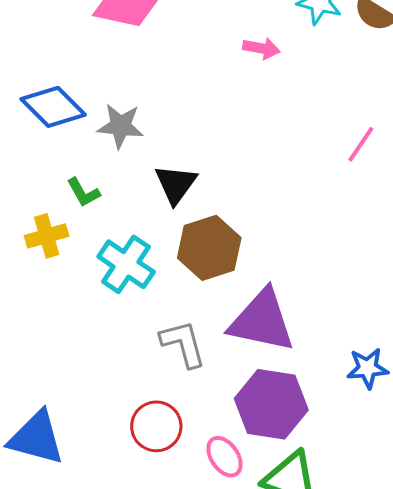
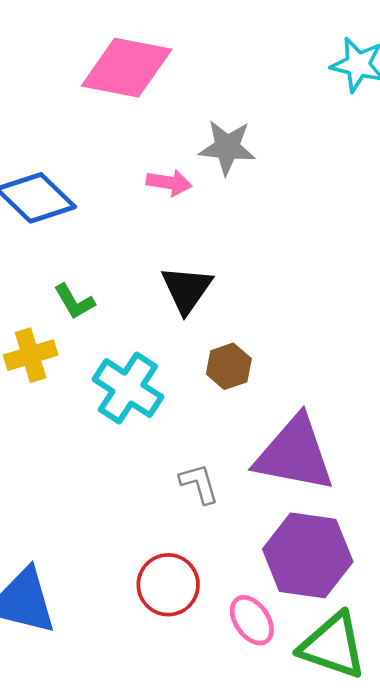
pink arrow: (261, 48) -> (169, 183), moved
gray star: (120, 126) -> (227, 147), moved
brown hexagon: (209, 248) -> (229, 366), size x0.6
gray L-shape: (183, 344) -> (199, 484), size x0.7

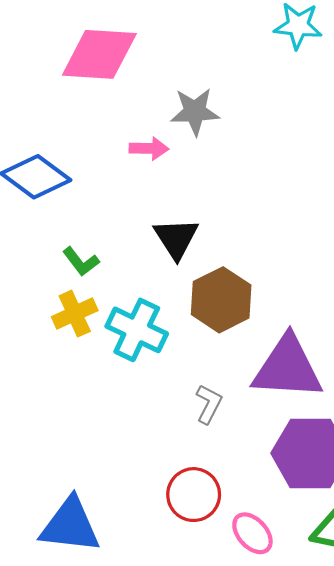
yellow cross: (31, 355) -> (75, 314), moved
brown hexagon: (229, 366) -> (221, 300), size x1.6
gray L-shape: (199, 484) -> (209, 404), turned 51
pink ellipse: (252, 620) -> (252, 533), moved

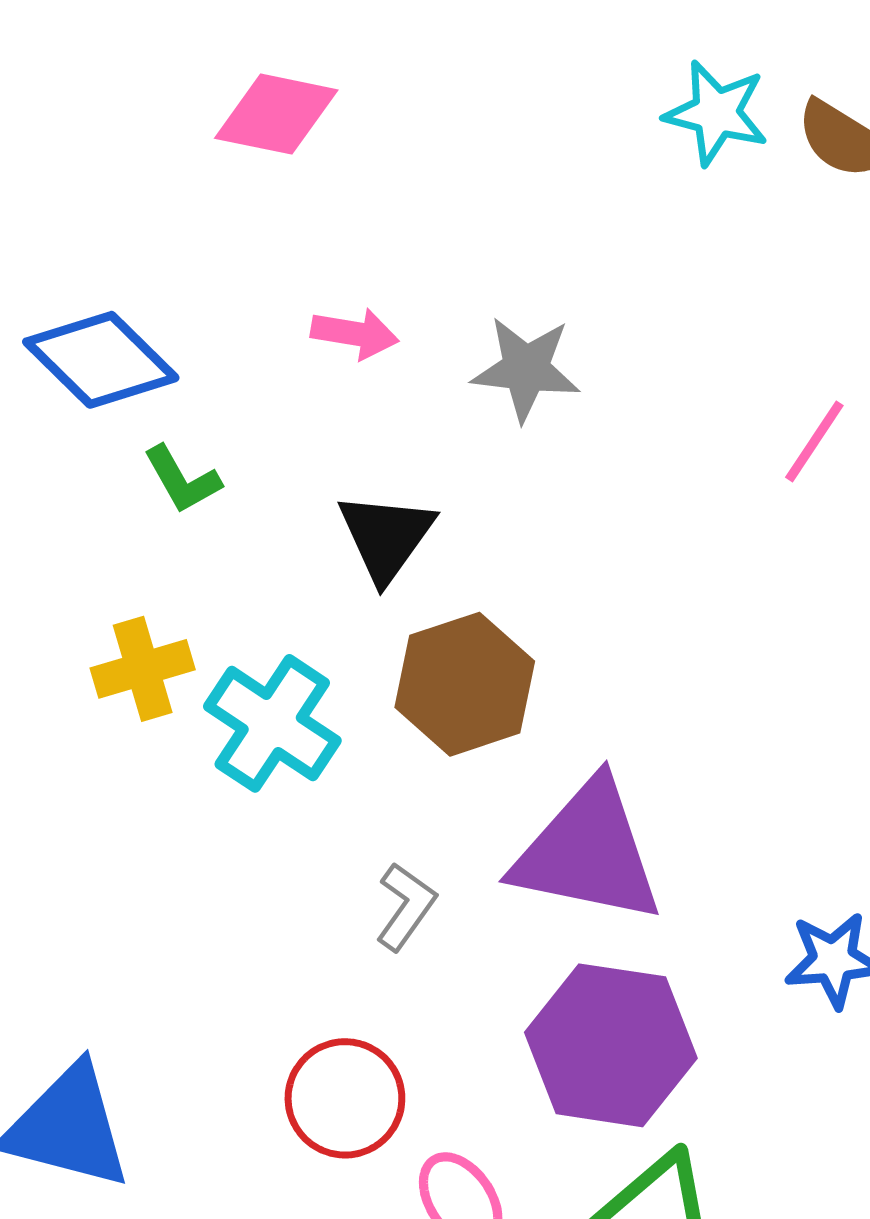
pink diamond: (99, 54) -> (276, 114), size x0.7
gray star: (195, 112) -> (526, 369), moved
green L-shape: (81, 261) -> (182, 480), moved

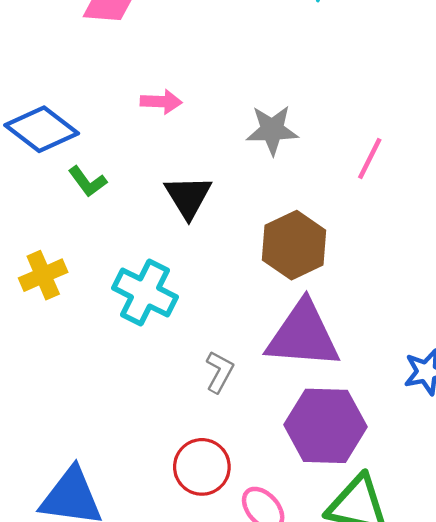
gray star: (526, 369) -> (272, 130), moved
pink line: (814, 441) -> (370, 159), moved
yellow cross: (143, 669) -> (43, 275), moved
brown hexagon: (465, 684) -> (294, 245), moved

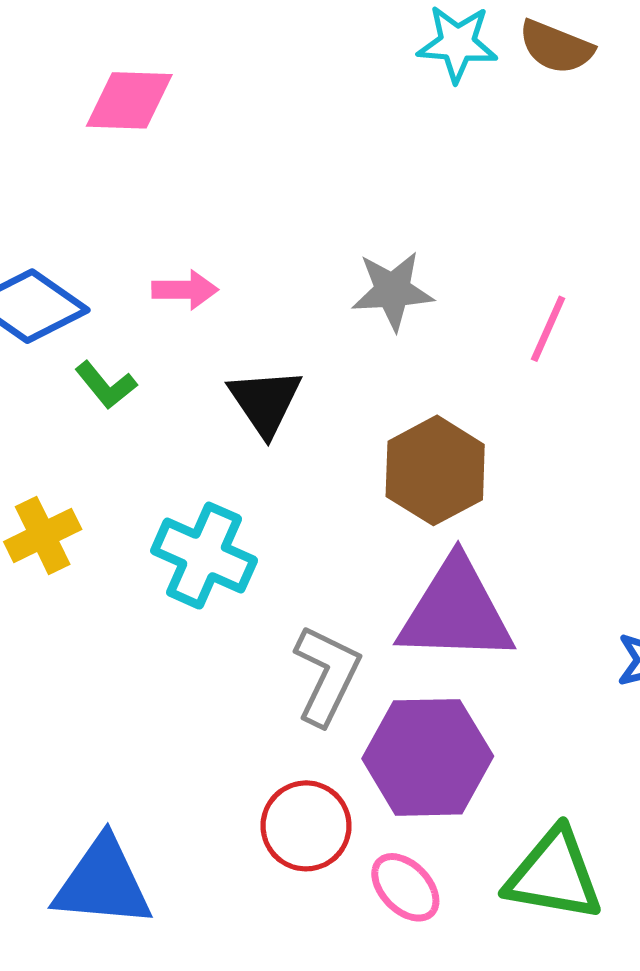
pink arrow: (161, 102) -> (185, 290), moved
gray L-shape: (219, 372) -> (327, 675), size x1.5
purple hexagon: (326, 426) -> (428, 757), moved

